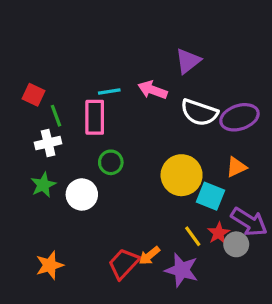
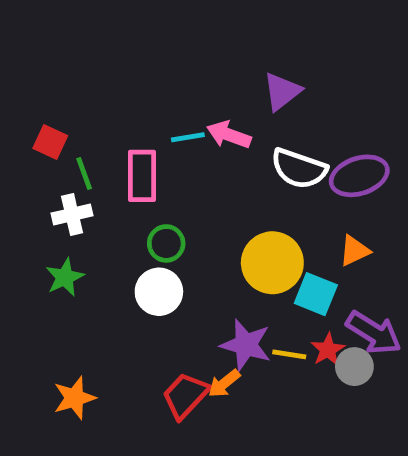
cyan line: (109, 92) -> (188, 137), moved
white circle: (82, 194) -> (159, 292), moved
yellow line: (193, 236) -> (289, 354), turned -45
purple star: (182, 270) -> (246, 345), moved

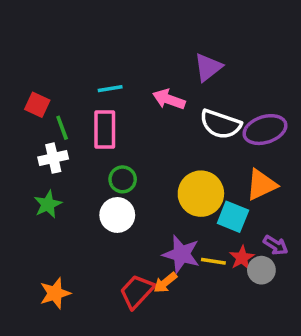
cyan line: (188, 137) -> (110, 89), moved
orange triangle: (354, 251) -> (261, 185), size x1.4
purple arrow: (374, 333) -> (276, 245), size x0.6

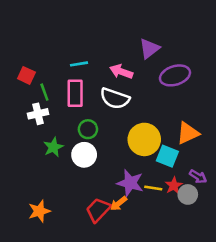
white semicircle: (220, 124) -> (115, 98), moved
purple ellipse: (265, 130) -> (175, 75), moved
green star: (48, 204) -> (53, 147), moved

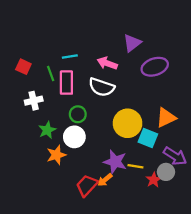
green line: (44, 92) -> (51, 74), moved
purple arrow: (198, 177) -> (175, 156), size x1.5
red star: (174, 186) -> (154, 180), moved
orange star: (39, 211) -> (56, 155), moved

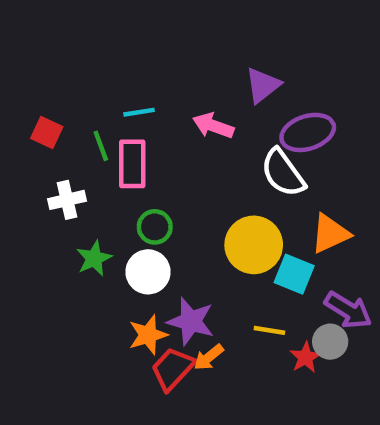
white semicircle: (102, 87) -> (283, 173), moved, turned 35
orange star: (56, 155) -> (148, 335), moved
purple star: (115, 162) -> (191, 321), moved

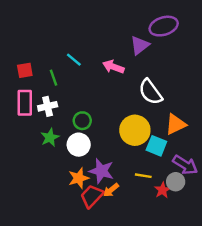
cyan line: (139, 112) -> (74, 60), turned 49
red square: (47, 132) -> (25, 70), turned -35
purple ellipse: (308, 132) -> (164, 26), moved
pink rectangle: (132, 164) -> (25, 103), moved
white cross: (67, 200) -> (48, 106), moved

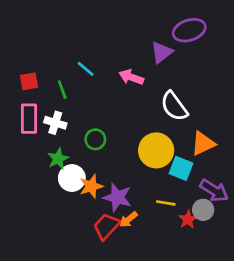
white cross: (48, 106) -> (55, 123), turned 30
white circle: (79, 145) -> (72, 178), moved
orange star: (79, 178) -> (91, 186), moved

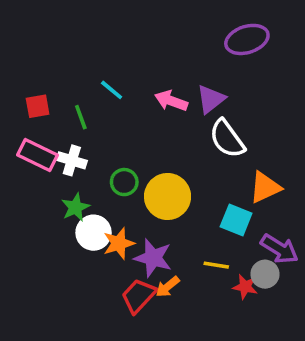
purple triangle: (162, 52) -> (211, 99), moved
pink rectangle: (29, 119) -> (38, 155), turned -64
yellow circle: (156, 150) -> (168, 196), moved
red star: (188, 219) -> (245, 287), turned -30

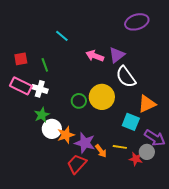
cyan line: (112, 90) -> (62, 36), moved
green circle: (124, 182) -> (79, 101), moved
yellow circle: (168, 196) -> (102, 97), moved
orange arrow: (168, 287) -> (101, 151), moved, turned -88

